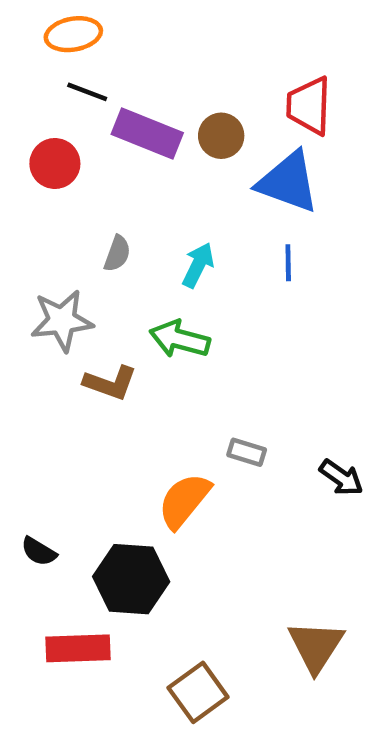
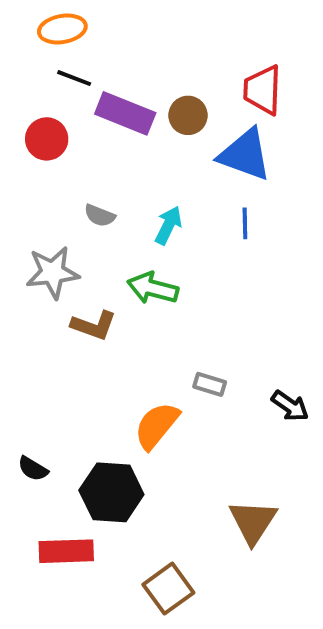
gray semicircle: (117, 254) -> (100, 216), turned 92
brown triangle: (316, 646) -> (253, 522), moved

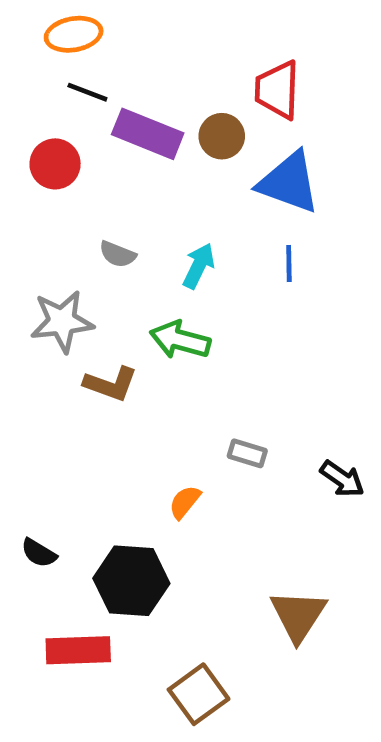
red trapezoid: (263, 90) -> (277, 90), moved
orange semicircle: (157, 426) -> (185, 502), size x0.6

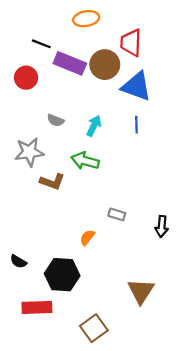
orange ellipse: (74, 34) -> (86, 19), moved
brown circle: (222, 136) -> (105, 65), size x1.4
black arrow: (342, 479) -> (162, 226), turned 60

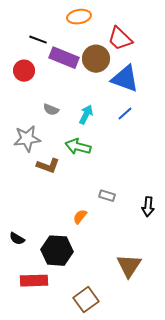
red trapezoid: (131, 43) -> (120, 39), turned -48
blue line: (136, 125) -> (125, 114), turned 49

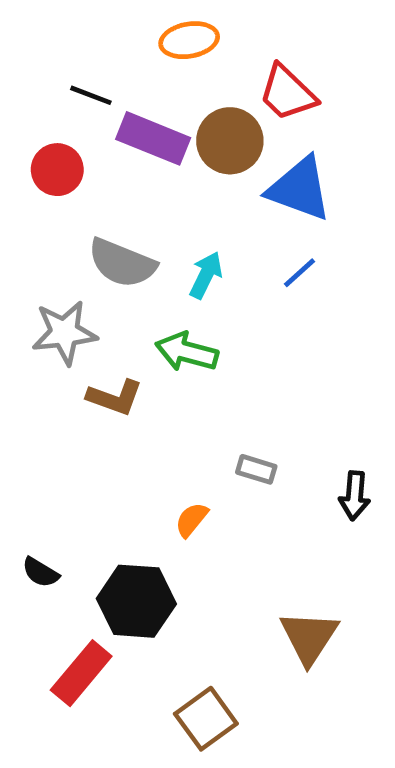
gray semicircle: (51, 110) -> (122, 263), size x1.8
red rectangle: (34, 281) -> (81, 673), turned -48

